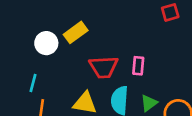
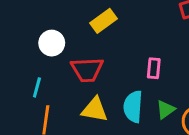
yellow rectangle: (76, 32) -> (103, 21), moved
red trapezoid: (104, 67) -> (87, 70), moved

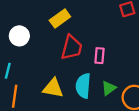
red trapezoid: (87, 70) -> (72, 48), moved, turned -72

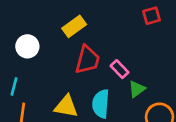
pink rectangle: (99, 56) -> (119, 69), turned -49
green triangle: (109, 88) -> (137, 89), moved

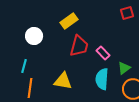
green triangle: (137, 89) -> (124, 68), moved
cyan semicircle: (101, 104) -> (102, 79), moved

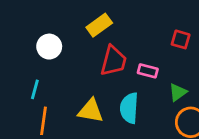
red square: (127, 13) -> (181, 39), moved, turned 32
pink rectangle: (103, 53) -> (148, 71), turned -32
cyan semicircle: (102, 79) -> (129, 108), moved

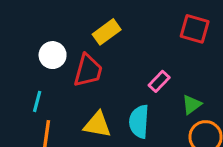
red square: (181, 39) -> (195, 29), moved, size x1.4
red trapezoid: (113, 61) -> (88, 71), moved
pink rectangle: (148, 71) -> (159, 81), turned -60

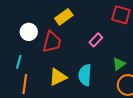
pink rectangle: (159, 81) -> (96, 40), moved
yellow triangle: (97, 125) -> (58, 77), turned -36

